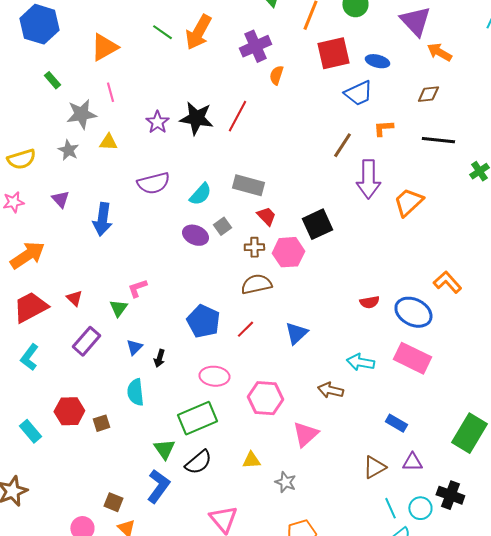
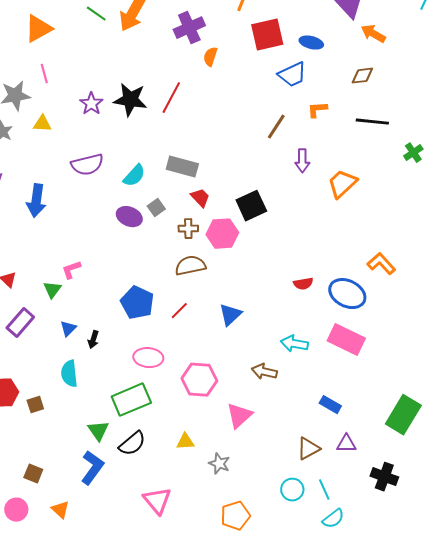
purple arrow: (368, 179) -> (302, 161), size x0.6
brown square: (113, 502) -> (33, 474), moved
cyan circle: (420, 508) -> (292, 490), moved

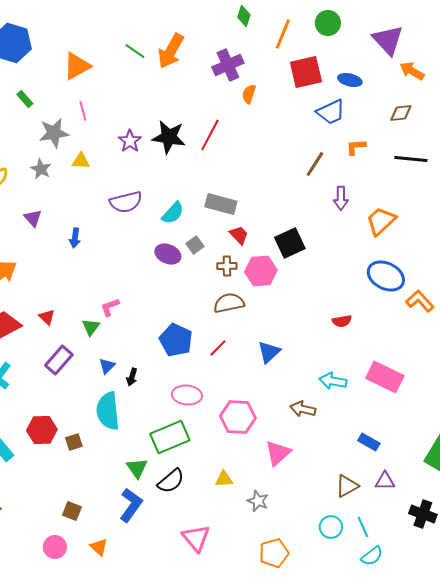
blue arrow: (36, 201) -> (75, 238), size x0.6
blue ellipse: (347, 294) -> (386, 276), moved
cyan semicircle: (69, 374) -> (108, 411), size x1.4

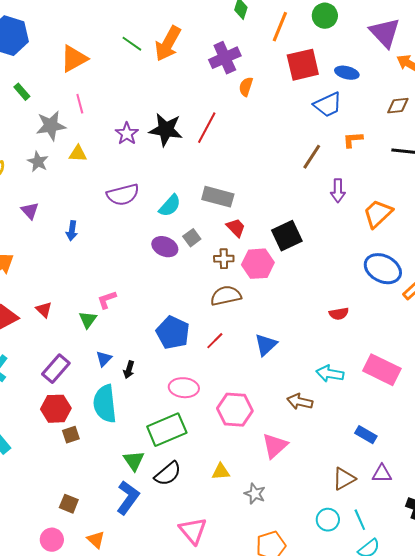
purple rectangle: (59, 360) -> (56, 369), moved
red hexagon: (42, 430) -> (56, 409), moved

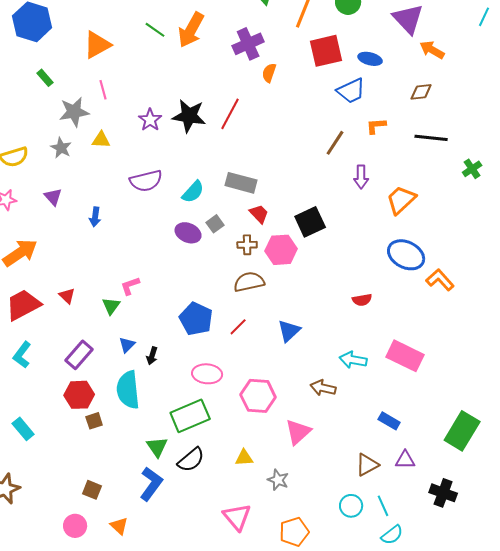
pink triangle: (193, 531) -> (237, 517), moved

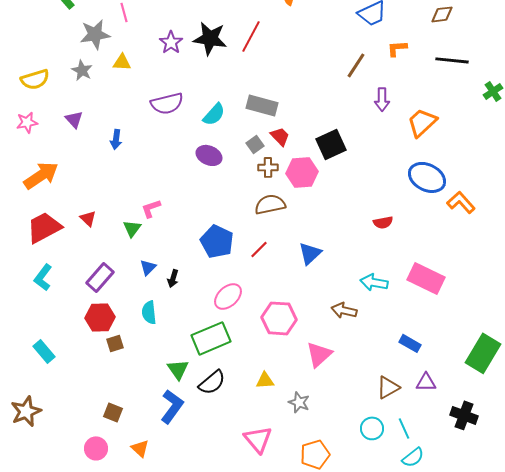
gray square: (215, 224) -> (255, 144), moved
pink ellipse: (207, 374) -> (228, 296), turned -48
cyan semicircle: (128, 390) -> (149, 312), size x0.6

